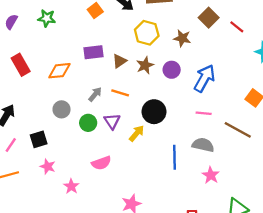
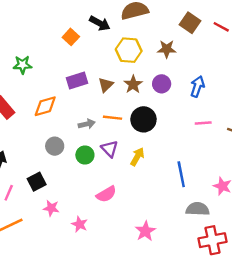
green star: (47, 18) -> (23, 65), moved
blue arrow: (204, 78) -> (197, 86), size x0.7
gray arrow: (95, 94) -> (87, 124), turned 48
black circle: (154, 112) -> (143, 119), moved
gray semicircle: (203, 145) -> (198, 209), moved

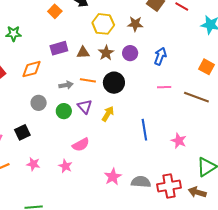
brown triangle: (106, 85) -> (83, 53), turned 40
pink star: (51, 208) -> (33, 164), moved
gray semicircle: (198, 209) -> (141, 182), moved
pink star: (80, 224) -> (65, 166), moved

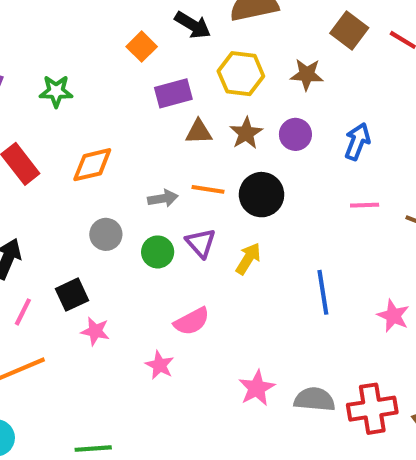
purple rectangle: (59, 48) -> (173, 93), moved
pink star: (33, 164) -> (95, 331), moved

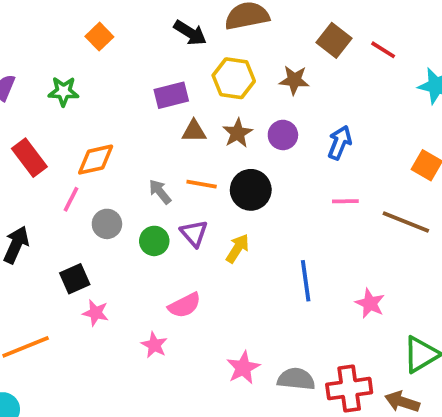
orange square: (142, 47) -> (99, 37), moved
gray arrow: (163, 198) -> (160, 192), turned -120
pink line: (23, 312) -> (71, 199), moved

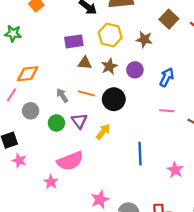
pink semicircle: (185, 305) -> (70, 161), size x1.4

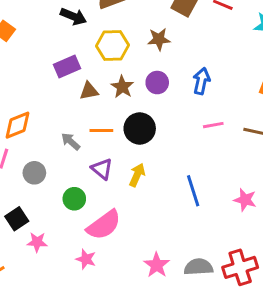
green circle: (56, 123) -> (74, 199), moved

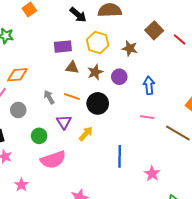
blue arrow: (201, 81) -> (149, 85), turned -36
pink star: (86, 259) -> (21, 185), moved

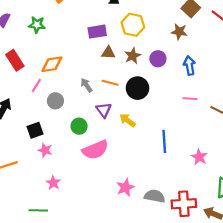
brown star: (130, 48) -> (179, 32), moved
yellow arrow: (86, 134) -> (127, 120), turned -91
pink star: (21, 185) -> (53, 183), moved

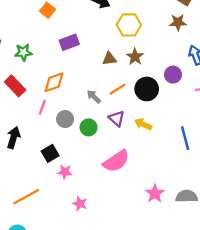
green star: (37, 25) -> (23, 52), moved
purple rectangle: (97, 32) -> (69, 42), moved
purple circle: (158, 59) -> (173, 75), moved
orange line: (110, 83) -> (118, 89), turned -35
green circle: (79, 126) -> (89, 127), moved

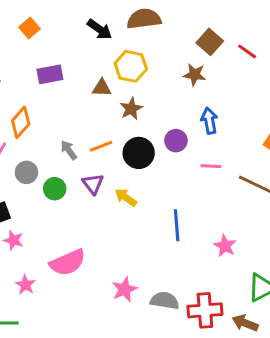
brown triangle: (109, 59) -> (102, 88), moved
orange diamond: (54, 82) -> (21, 122), turned -40
pink semicircle: (116, 161) -> (68, 263), moved

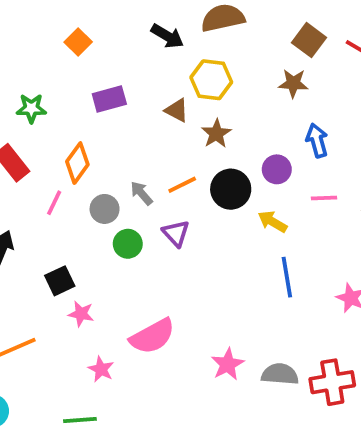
brown triangle: (102, 88) -> (177, 110), turned 30
gray circle: (26, 172) -> (105, 209), moved
yellow arrow: (126, 197) -> (272, 222), moved

